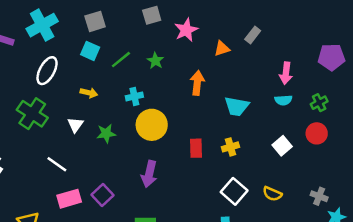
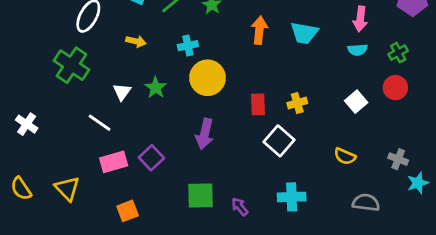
cyan trapezoid: (237, 106) -> (304, 33), moved
white triangle: (75, 125) -> (122, 92), moved
green star: (106, 133) -> (156, 88), turned -30
white square: (234, 191) -> (279, 141), moved

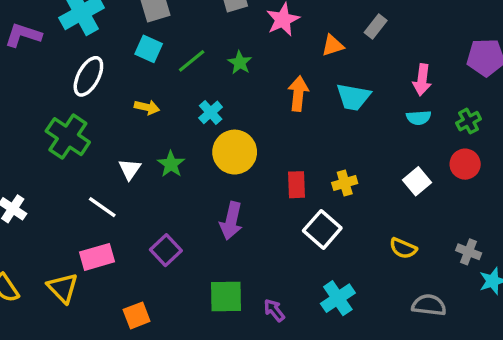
cyan cross: (188, 46) -> (211, 112), turned -30
pink rectangle: (114, 162) -> (97, 257), moved
cyan cross: (292, 197) -> (338, 298), turned -32

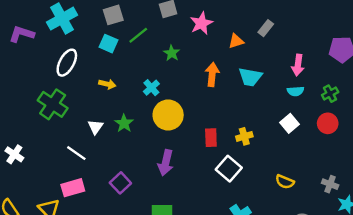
green line: (192, 61) -> (138, 35), moved
white square: (417, 181) -> (290, 123), moved

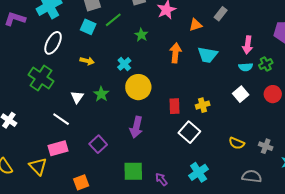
green cross: (330, 94) -> (266, 64), moved
gray cross: (330, 184) -> (266, 146), moved

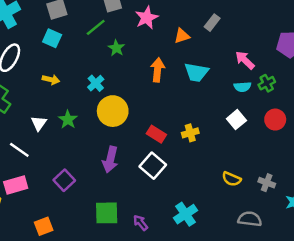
green line: (113, 20) -> (96, 27), moved
pink arrow: (248, 45) -> (245, 60), turned 126
red rectangle: (174, 106) -> (156, 134), turned -56
white square: (189, 132) -> (153, 166), moved

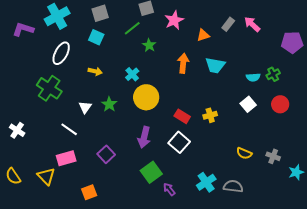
pink arrow: (245, 60) -> (252, 24), moved
green square: (107, 213) -> (151, 172), moved, turned -35
gray semicircle: (250, 219) -> (233, 186), moved

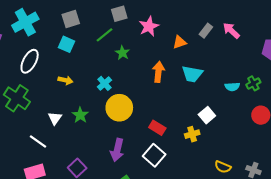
white square: (248, 104) -> (207, 115), moved
yellow cross: (210, 115) -> (192, 134), moved

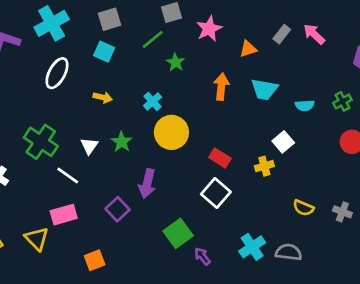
cyan semicircle: (232, 87) -> (305, 105), moved
green cross: (17, 98) -> (41, 142), moved
purple arrow: (117, 150) -> (147, 184), moved

